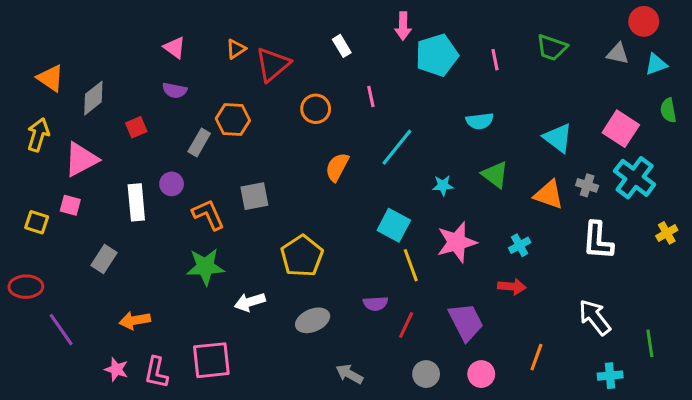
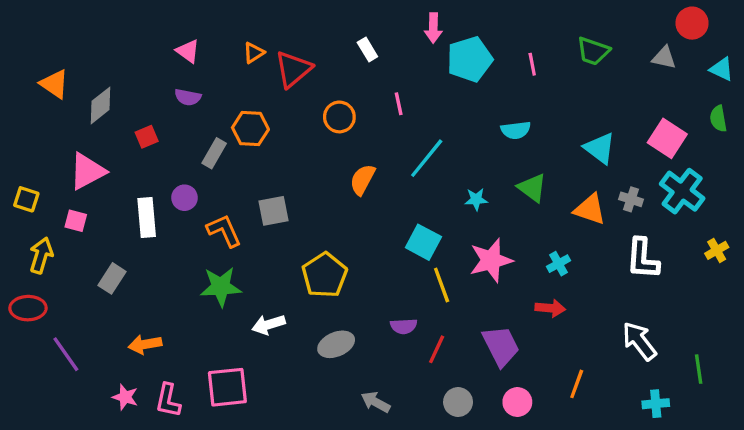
cyan triangle: (656, 64) -> (722, 69), moved, turned 45
yellow arrow: (38, 135) -> (41, 255), moved
yellow square: (37, 222) -> (26, 199), moved

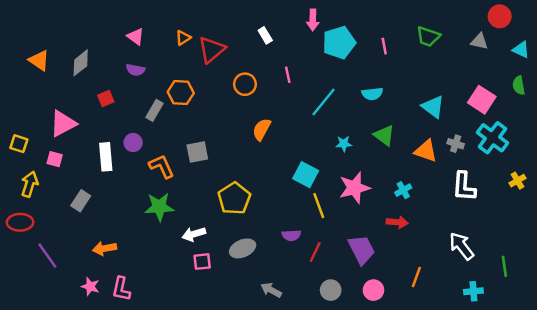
gray diamond: (100, 105) -> (81, 63), moved
cyan line: (427, 158) -> (323, 102), moved
pink square: (227, 387) -> (202, 262), moved, size x0.6

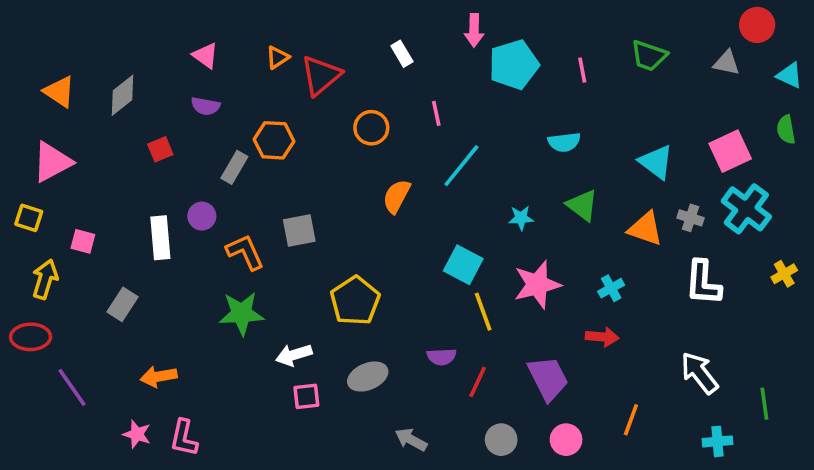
pink square: (482, 100) -> (730, 151), turned 32
cyan line: (323, 102) -> (461, 166), moved
pink triangle: (63, 123) -> (52, 162), moved

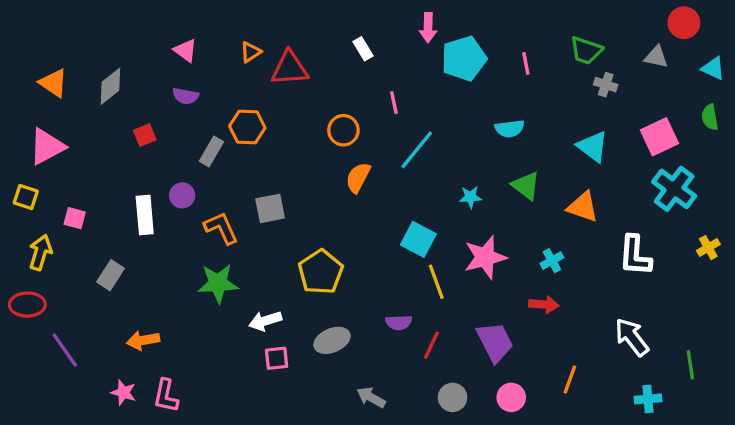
red triangle: (321, 75) -> (290, 68), turned 36
orange circle: (371, 128) -> (343, 130), moved
gray cross: (690, 218) -> (606, 85), moved

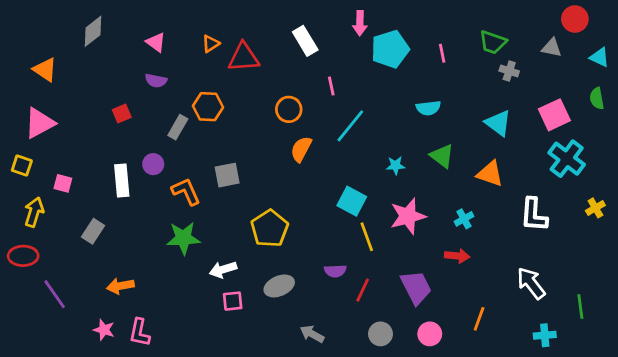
white rectangle: (363, 49) -> (305, 41), size x1.5
gray diamond: (110, 86) -> (93, 31), moved

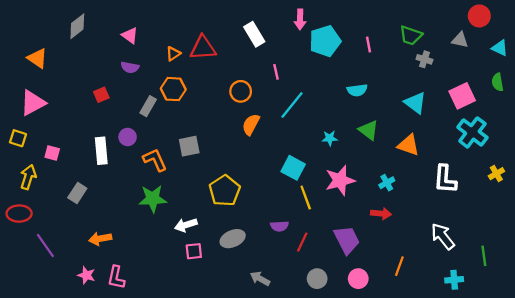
orange triangle: (211, 44) -> (173, 54), moved

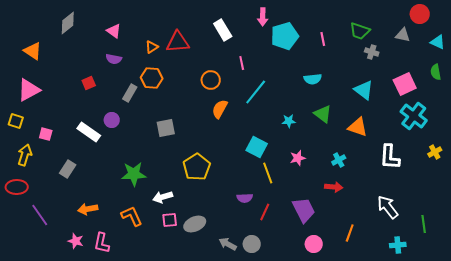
white rectangle: (101, 151) -> (89, 132), turned -50
orange L-shape: (155, 160) -> (132, 216), moved
pink star: (340, 180) -> (298, 158), size x0.6
gray ellipse: (233, 239) -> (195, 224), moved
gray circle: (317, 279) -> (252, 244), moved

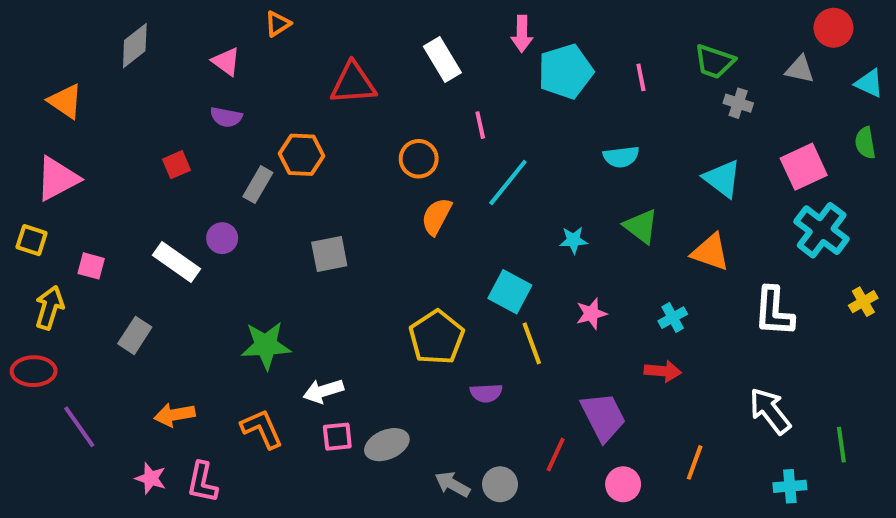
orange triangle: (152, 47) -> (278, 24), moved
yellow pentagon: (197, 167) -> (437, 337), moved
red line: (265, 212) -> (556, 455), moved

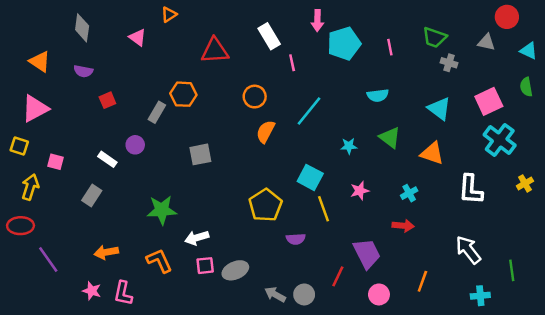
gray diamond: (135, 46) -> (82, 28), turned -44
purple semicircle: (226, 117) -> (83, 71), moved
pink line: (480, 125) -> (292, 63), moved
white rectangle: (176, 262) -> (107, 159), size x0.7
gray rectangle: (135, 335) -> (92, 196), moved

